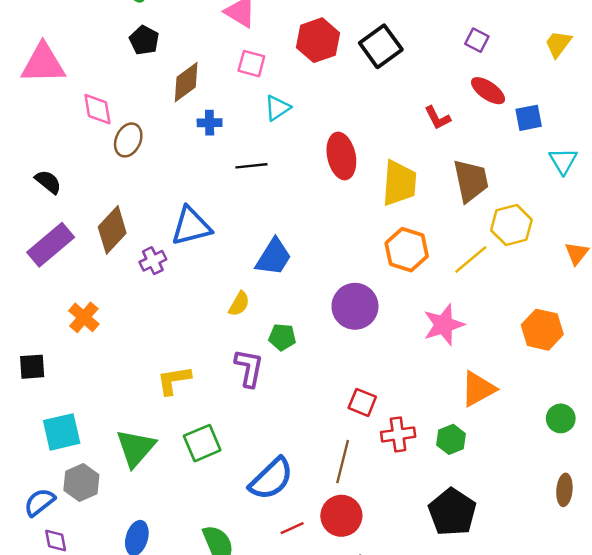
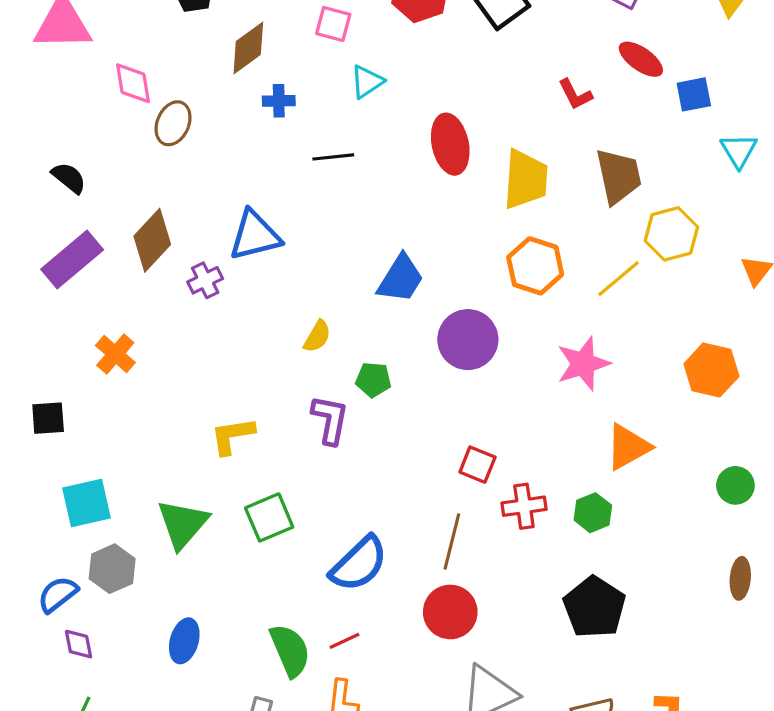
blue trapezoid: (274, 257) -> (401, 279), moved
red line: (292, 528) -> (344, 641), moved

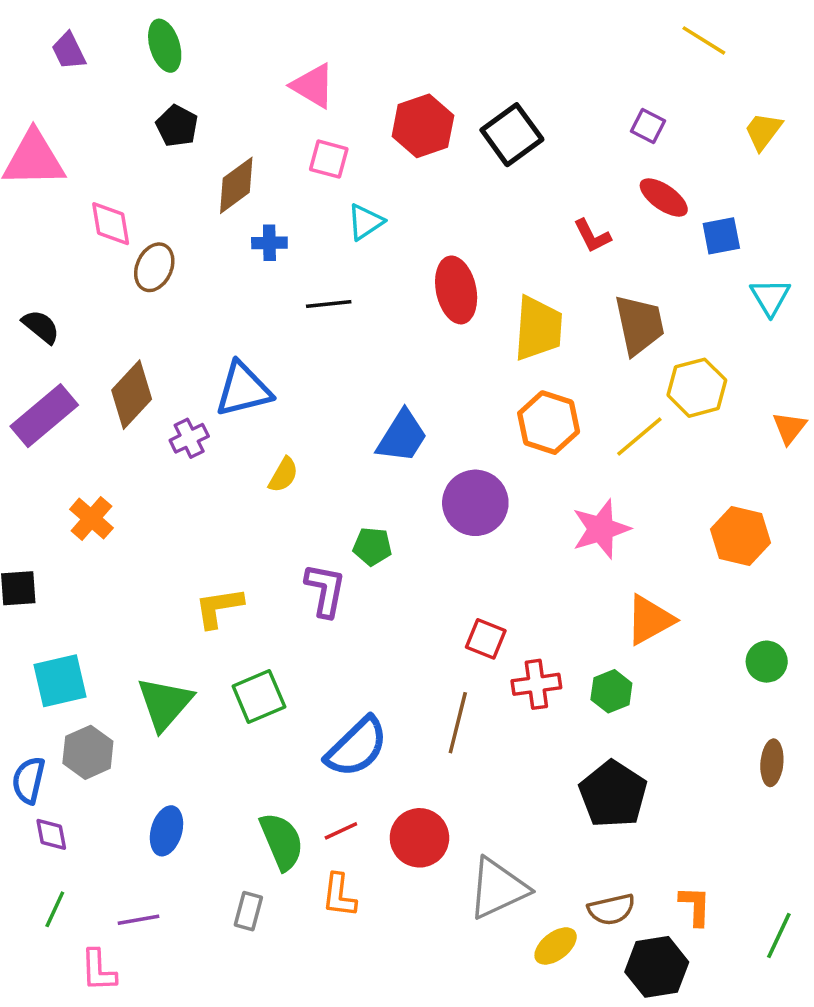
yellow semicircle: (317, 336) -> (283, 475), moved
blue semicircle: (58, 594) -> (29, 780), turned -39
red circle: (450, 612) -> (419, 838), moved

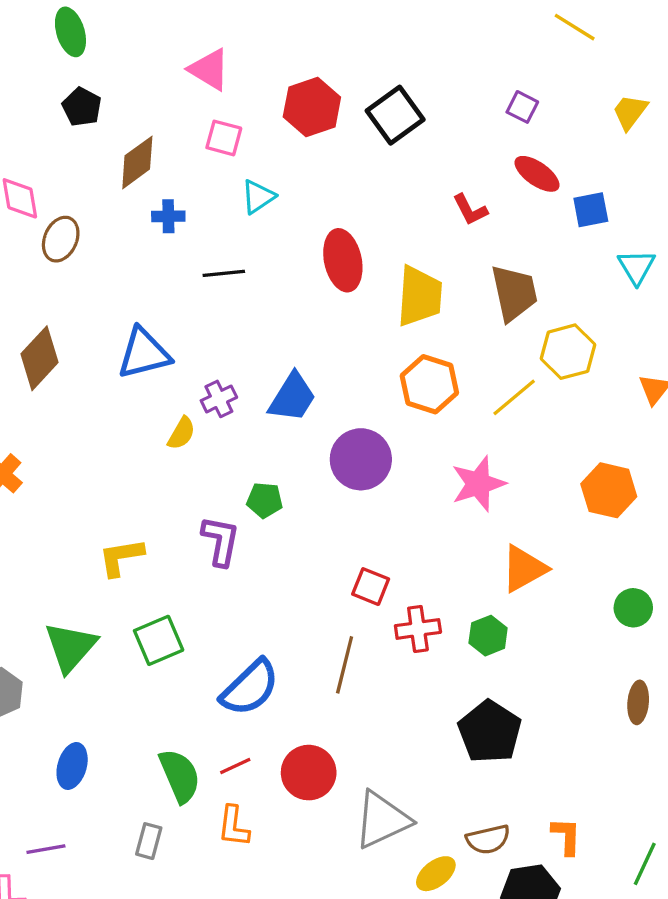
purple cross: (189, 438) -> (219, 399), moved

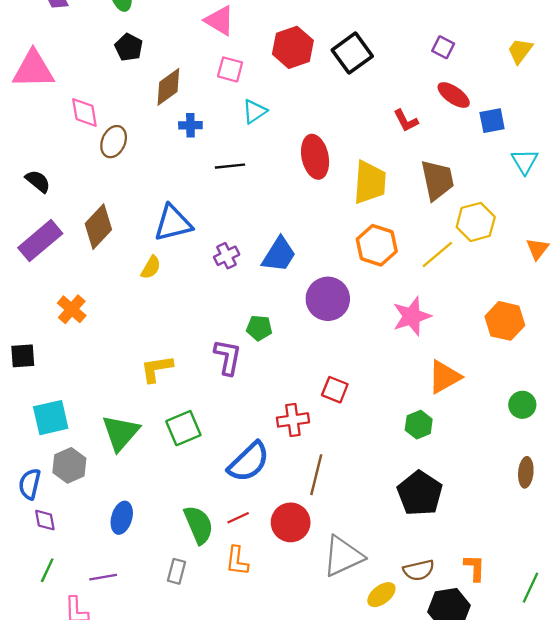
yellow semicircle: (181, 433) -> (151, 267), moved
red cross: (418, 629) -> (293, 420), moved
brown line: (345, 665) -> (316, 475), moved

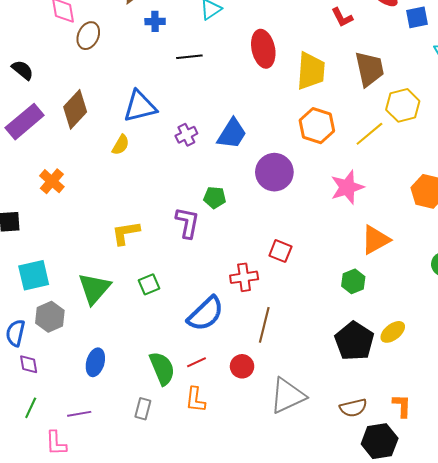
green square: (183, 428) -> (149, 284), size x0.7
red circle: (291, 522) -> (242, 366), size x0.7
yellow ellipse: (381, 595) -> (393, 332), moved

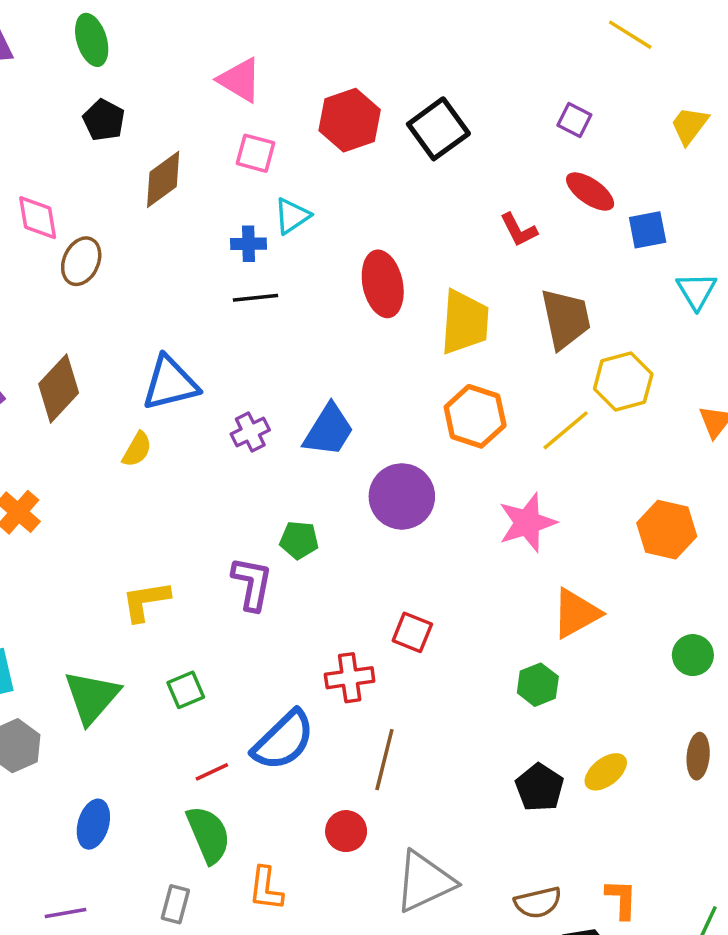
blue cross: (155, 21) -> (248, 244), moved
black pentagon: (354, 341) -> (540, 788), size x0.7
red line: (197, 362) -> (212, 772), moved

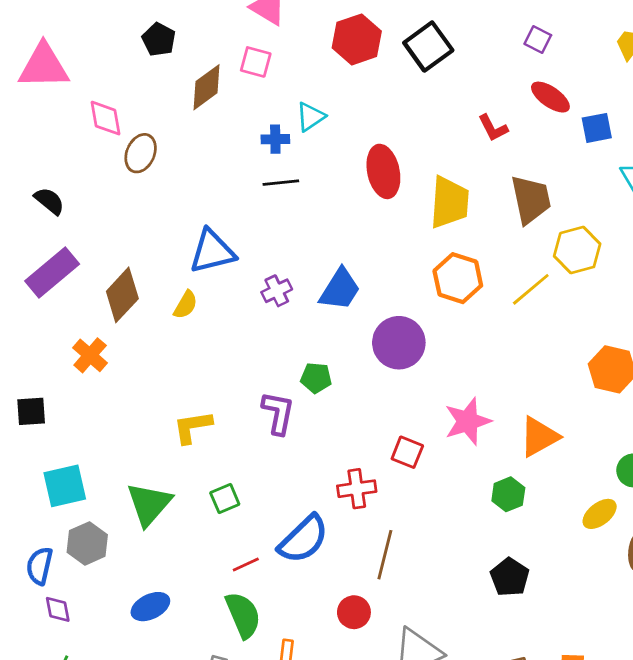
pink square: (255, 153) -> (256, 62), moved
brown diamond: (59, 388) -> (122, 295), moved
pink star: (527, 523) -> (468, 421), moved
yellow ellipse: (606, 772) -> (600, 514), moved
blue ellipse: (93, 824) -> (150, 607), turned 48

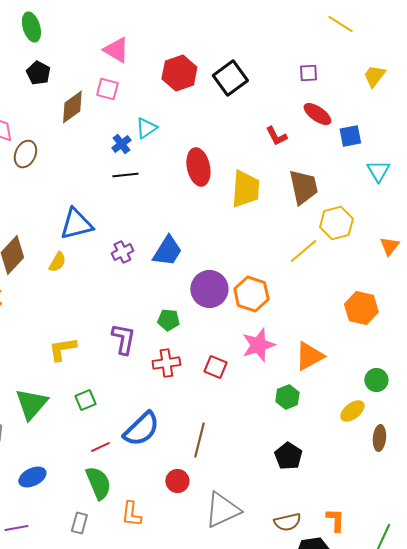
purple square: (538, 39) -> (308, 73), turned -30
blue cross: (275, 139) -> (121, 144), turned -36
orange hexagon: (458, 278) -> (251, 294), moved
green pentagon: (316, 378) -> (168, 320), moved
red cross: (357, 489) -> (166, 363), moved

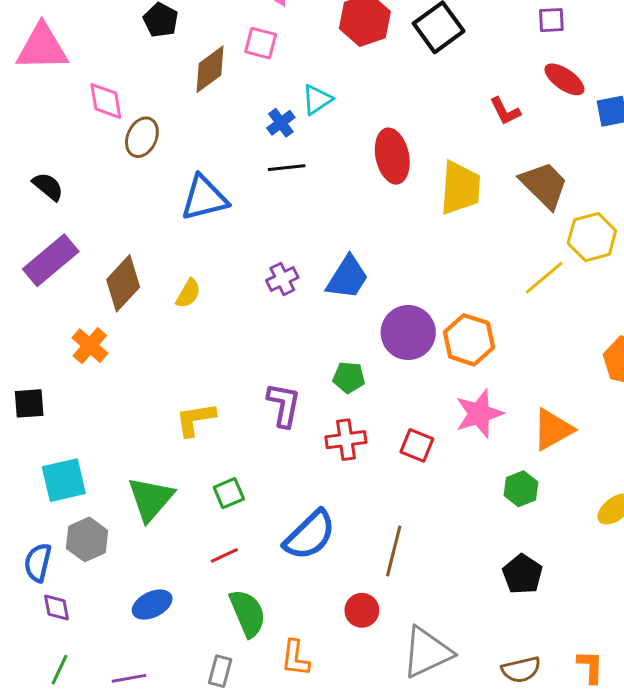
brown trapezoid: (303, 187) -> (544, 185), turned -33
blue triangle: (76, 224) -> (204, 198), moved
red line: (100, 447) -> (224, 555), moved

